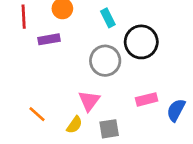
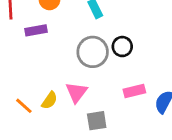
black circle: (141, 42) -> (122, 47), moved, size x0.6
yellow semicircle: (74, 125) -> (49, 100), moved

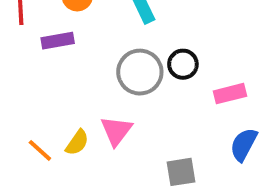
pink rectangle: (134, 91) -> (230, 94), moved
gray square: (97, 121) -> (181, 172), moved

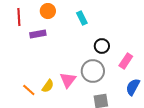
gray circle: (140, 72) -> (93, 71), moved
pink rectangle: (230, 94) -> (126, 61), turned -42

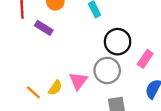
purple rectangle: (38, 34) -> (44, 28), turned 42
black circle: (102, 46) -> (118, 42), size x1.5

